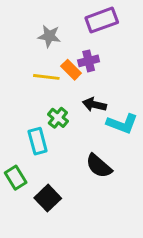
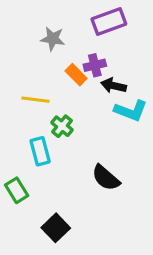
yellow line: (46, 77) -> (35, 100), moved
black arrow: (94, 105) -> (114, 86), moved
cyan L-shape: (122, 124) -> (131, 111), moved
black square: (48, 198) -> (56, 228), moved

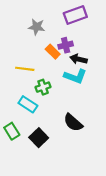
cyan L-shape: (131, 111) -> (75, 76), moved
green cross: (62, 126) -> (43, 87), turned 32
cyan rectangle: (40, 151) -> (28, 104), turned -42
black square: (56, 228) -> (39, 138), moved

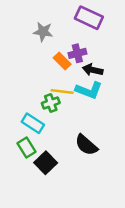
purple rectangle: (75, 15) -> (89, 18), turned 45
yellow line: (25, 69) -> (62, 91), moved
green rectangle: (12, 131) -> (27, 147), moved

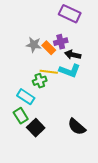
gray star: (43, 32) -> (34, 45), moved
black semicircle: (86, 145) -> (77, 127), moved

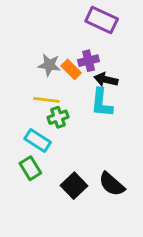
cyan L-shape: (70, 71) -> (102, 103), turned 75
yellow line: (49, 72) -> (46, 100), moved
black square: (36, 128) -> (74, 186), moved

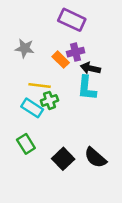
purple rectangle: (102, 20) -> (72, 20), moved
gray star: (49, 65) -> (25, 48), moved
cyan rectangle: (38, 141) -> (32, 108), moved

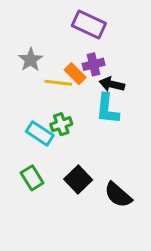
gray star: (25, 48) -> (31, 60), turned 30
yellow line: (40, 86) -> (58, 83), moved
black square: (63, 159) -> (78, 179), moved

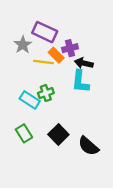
purple rectangle: (89, 24) -> (45, 32), moved

